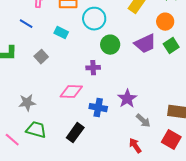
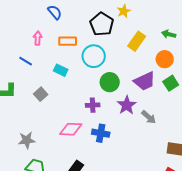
purple star: (127, 99) -> (127, 105), moved
blue cross: (98, 108) -> (101, 133), moved
gray arrow: (143, 121) -> (149, 117), moved

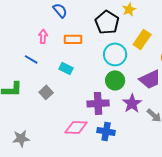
cyan circle: (94, 56) -> (115, 54), moved
purple cross: (93, 105) -> (98, 103), size x1.5
gray star: (27, 140) -> (21, 138), moved

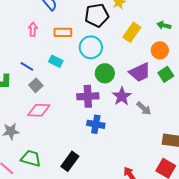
black pentagon: (107, 22) -> (97, 15), turned 30
cyan circle: (115, 54) -> (91, 47), moved
blue line: (31, 59) -> (27, 66), moved
pink diamond: (76, 127) -> (39, 110), moved

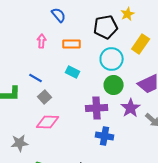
cyan circle: (91, 47) -> (112, 59), moved
cyan rectangle: (56, 61) -> (73, 72), moved

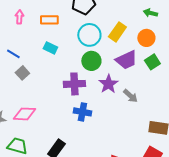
yellow rectangle: (141, 44) -> (117, 32), moved
pink diamond: (48, 122) -> (24, 114), moved

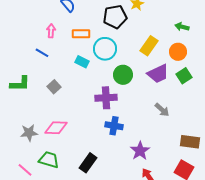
cyan circle: (89, 35) -> (105, 49), moved
blue line: (13, 54) -> (42, 53), moved
purple star: (108, 84) -> (140, 151), moved

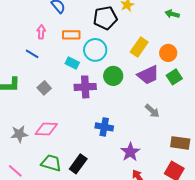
green arrow: (182, 27) -> (172, 14), moved
purple cross: (106, 98) -> (85, 87), moved
green trapezoid: (49, 160) -> (51, 163), moved

